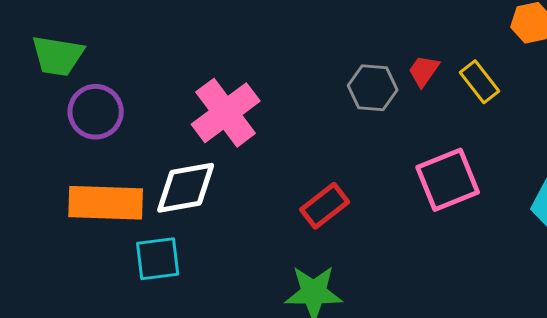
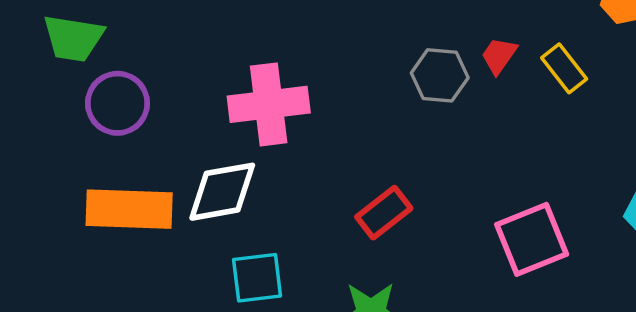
pink cross: (226, 113) -> (269, 104), turned 30
pink square: (448, 180) -> (532, 239), moved
cyan square: (158, 259) -> (257, 278), moved

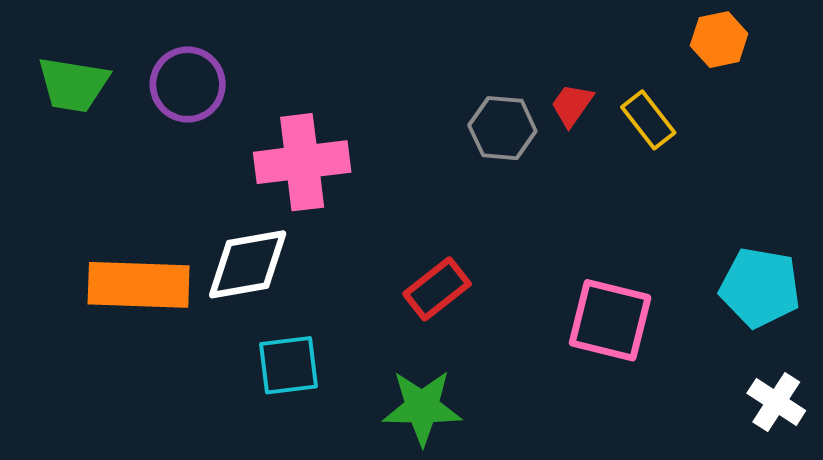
purple circle: (117, 103) -> (188, 84), moved
pink square: (532, 239) -> (610, 320), turned 36

